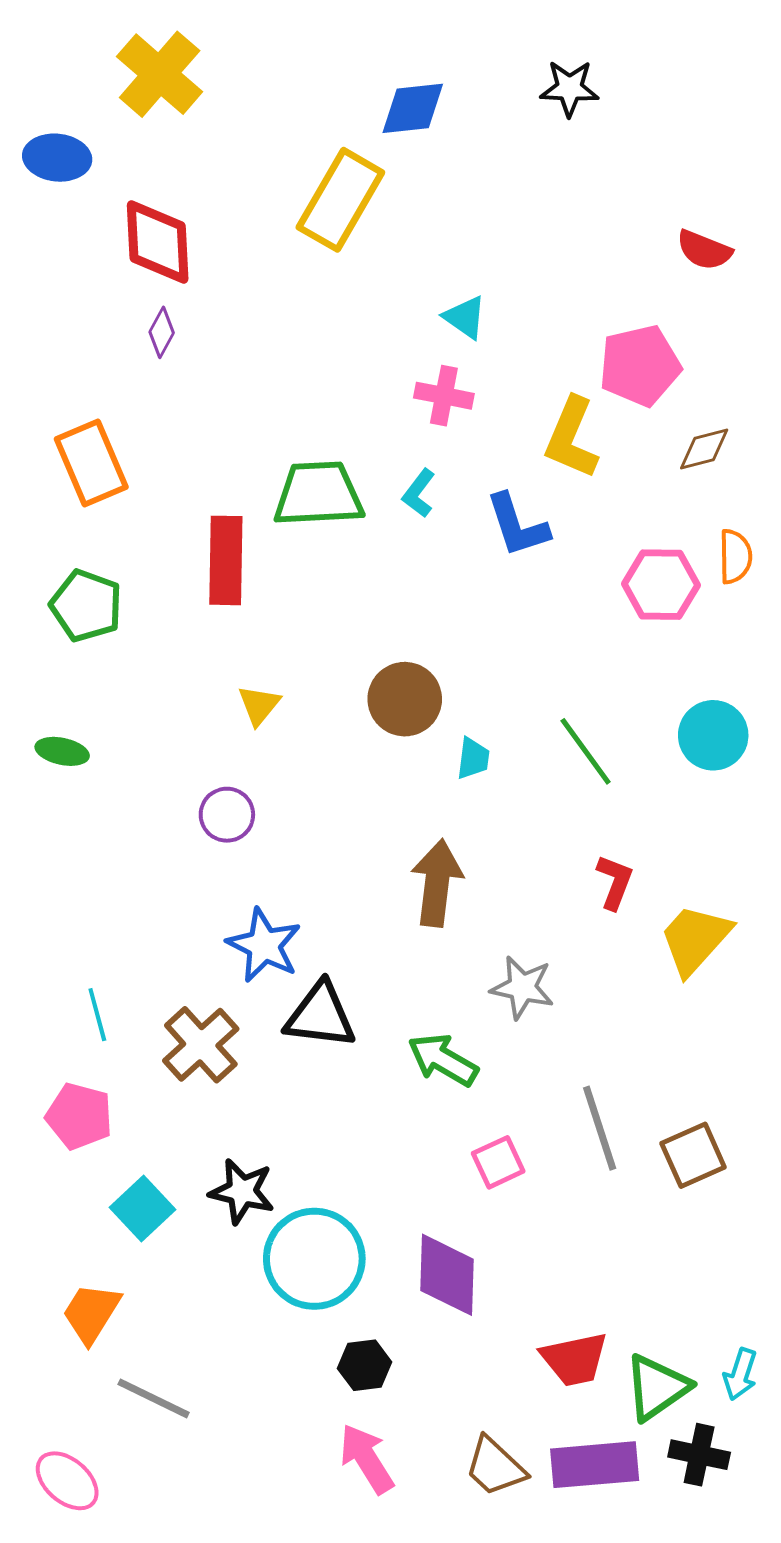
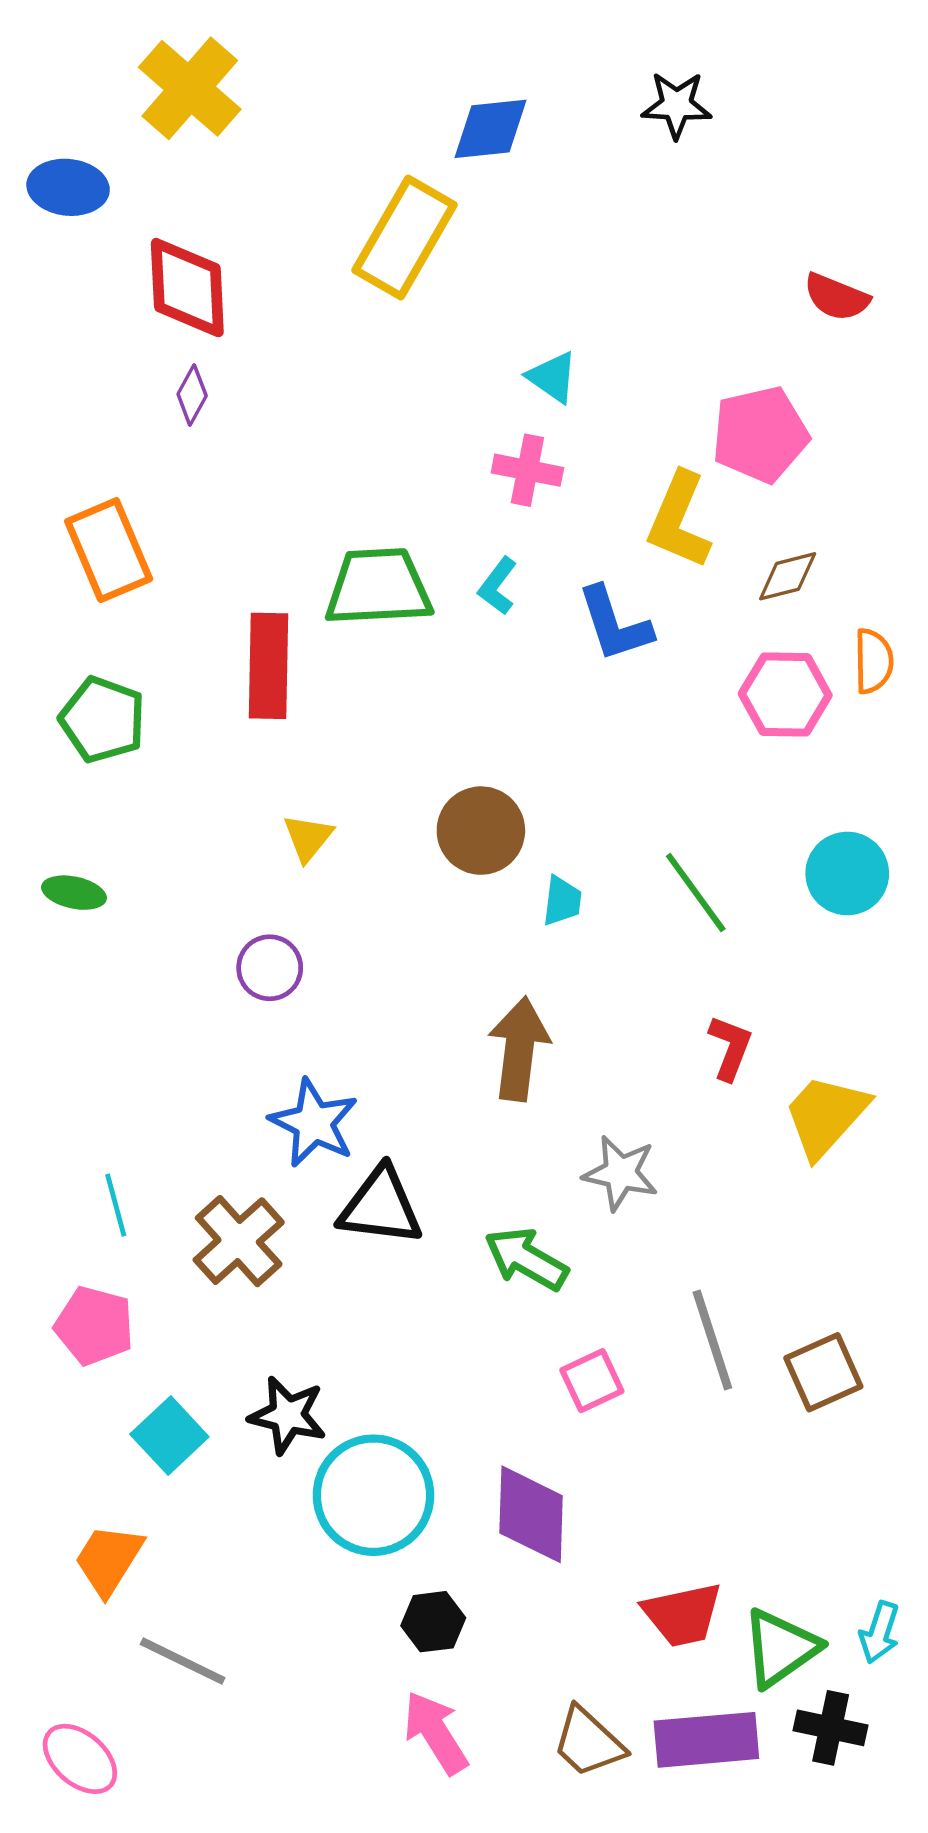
brown diamond: (704, 449) -> (788, 576), moved

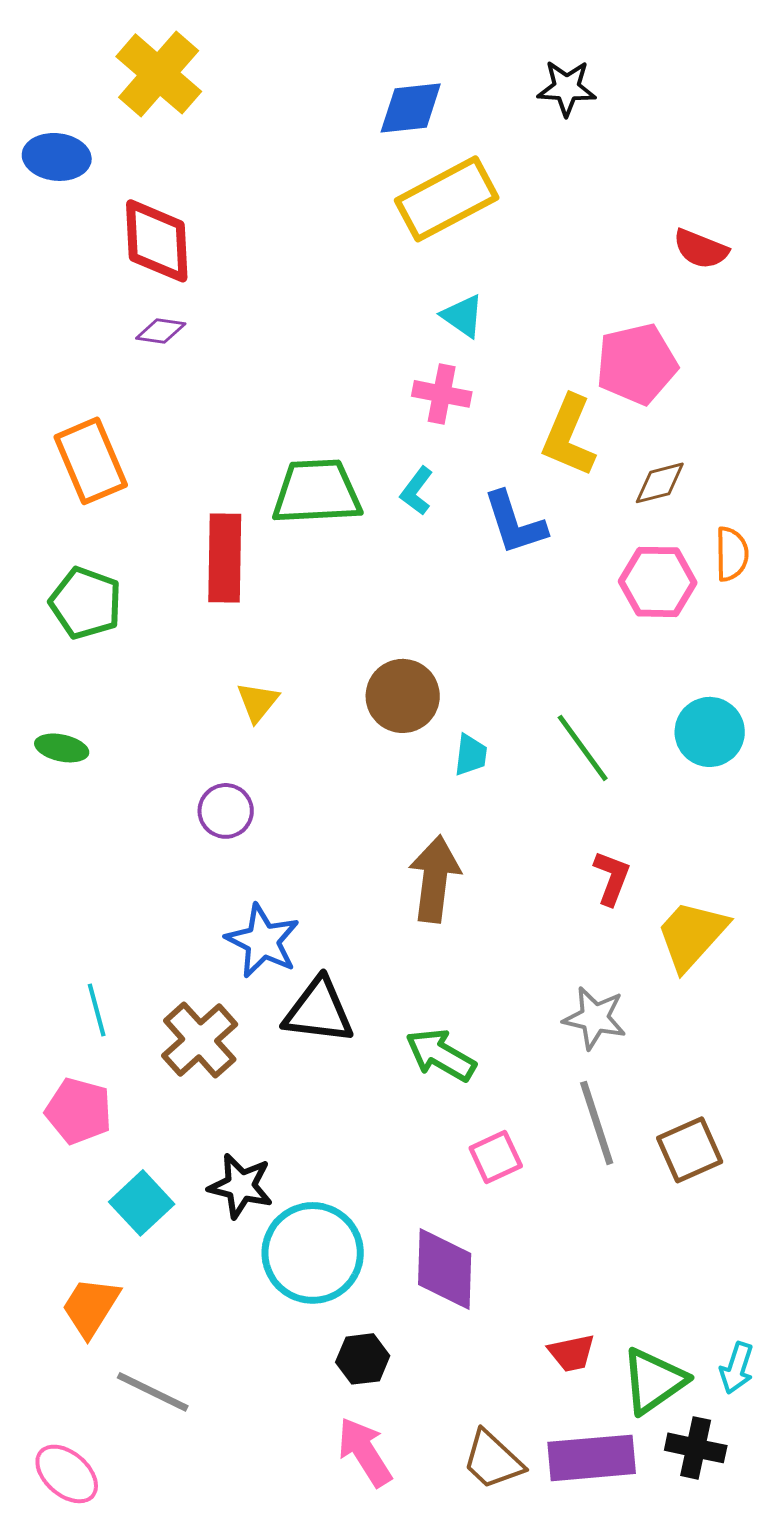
yellow rectangle: (405, 237) -> (447, 199), moved, turned 32
purple diamond: (192, 395) -> (161, 331), turned 69
gray star: (621, 1173) -> (595, 1018), moved
red trapezoid: (683, 1615) -> (572, 1353), size x0.7

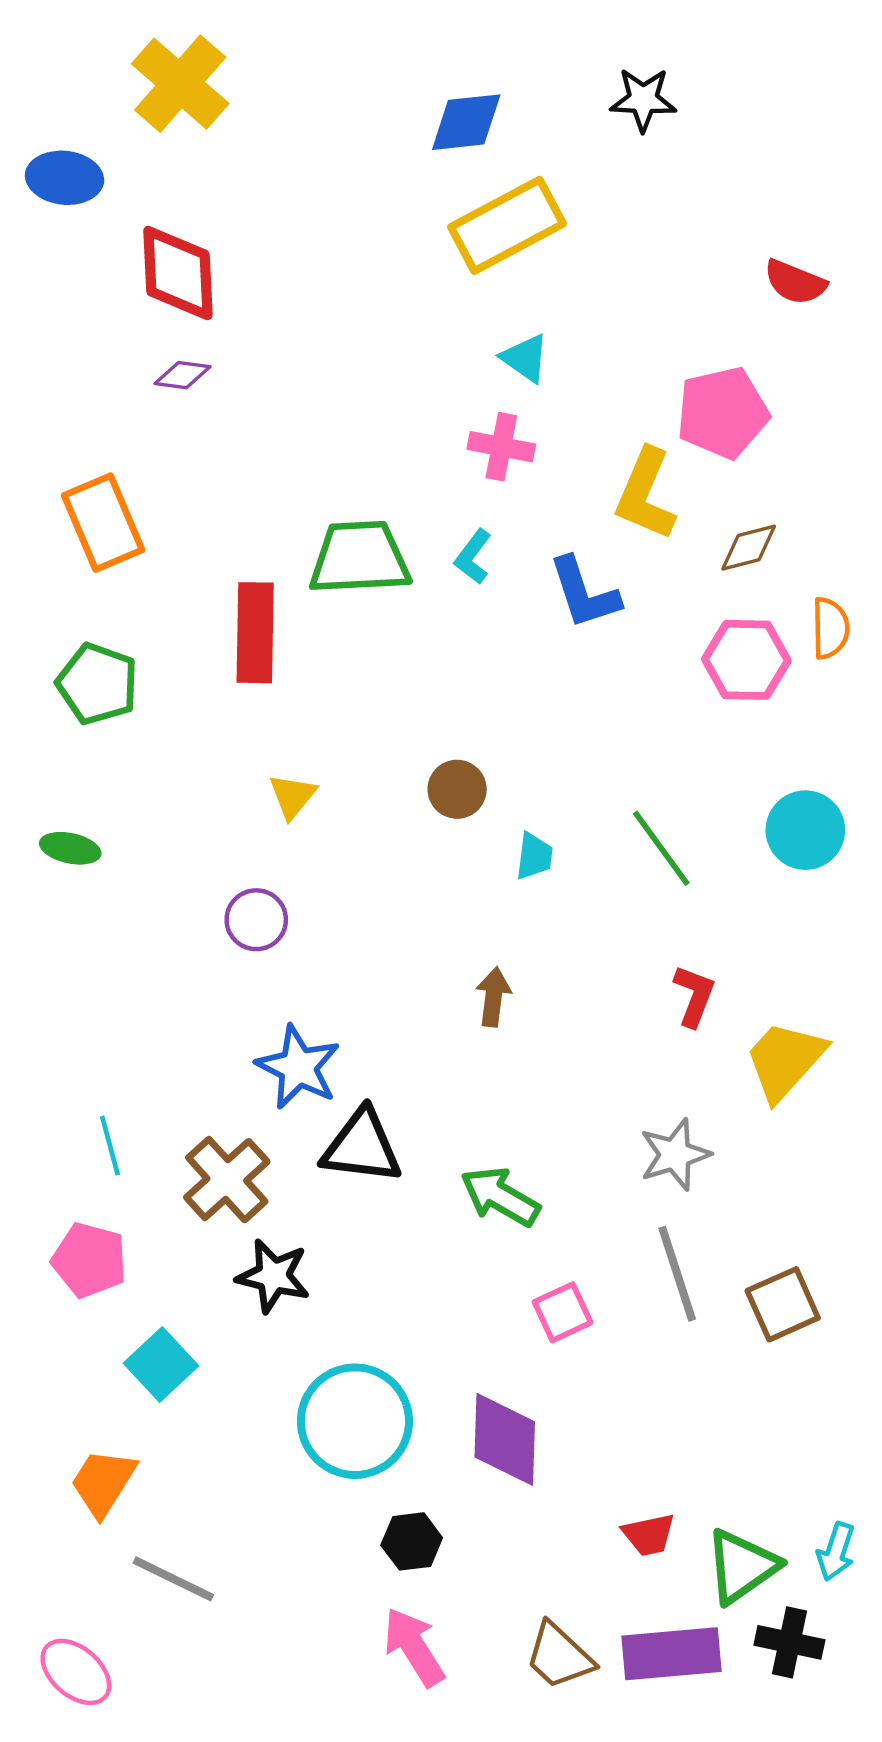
brown circle: (403, 696) -> (457, 789), size x0.7
brown arrow: (435, 879) -> (493, 997), size x0.6
gray star: (595, 1018) -> (675, 1155), turned -30
black star: (241, 1186) -> (273, 1276), moved

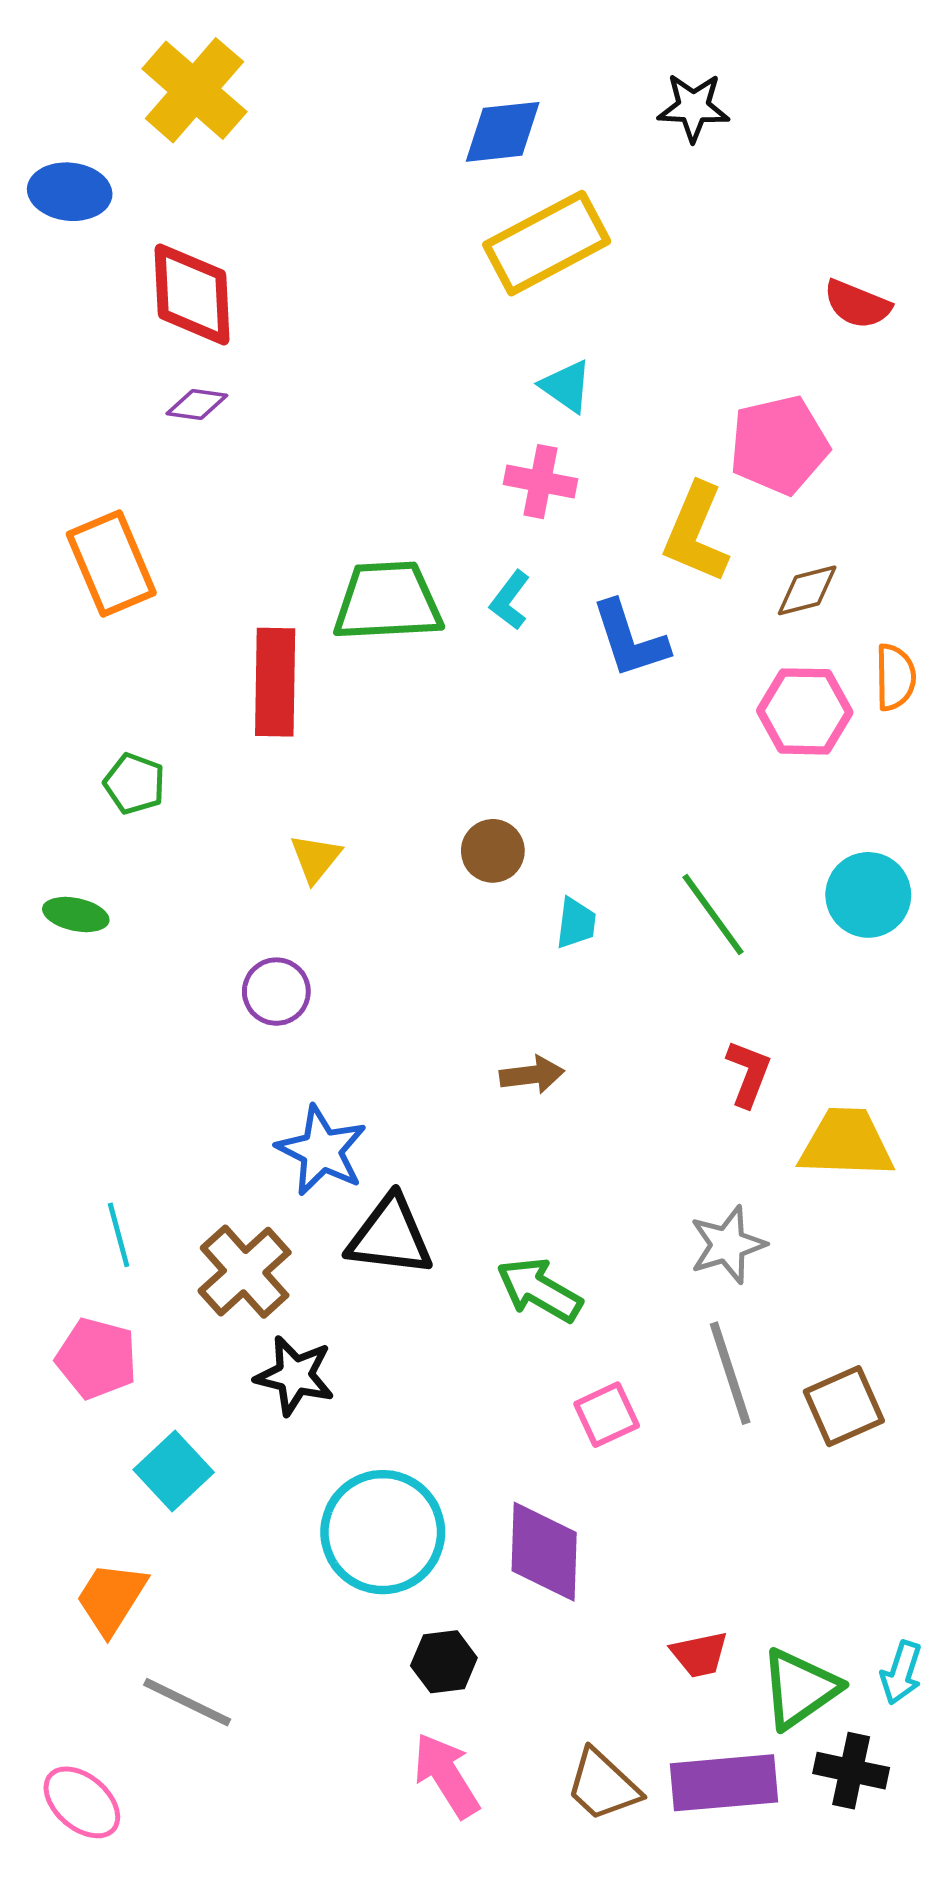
green pentagon: (97, 684) -> (134, 784), moved, size x0.7
brown arrow: (493, 997) -> (532, 1075), turned 76
yellow trapezoid: (785, 1060) -> (846, 1143), turned 50

